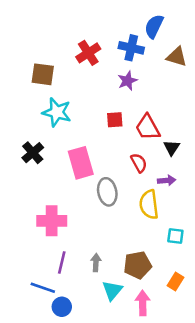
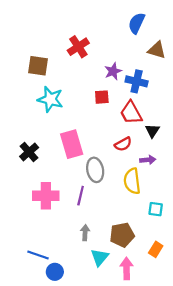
blue cross: (131, 48) -> (137, 81), moved
red square: (115, 120) -> (102, 97), moved
black cross: (33, 153) -> (29, 152), moved
red semicircle: (139, 163) -> (123, 144), turned 90
purple line: (62, 263) -> (81, 196), moved

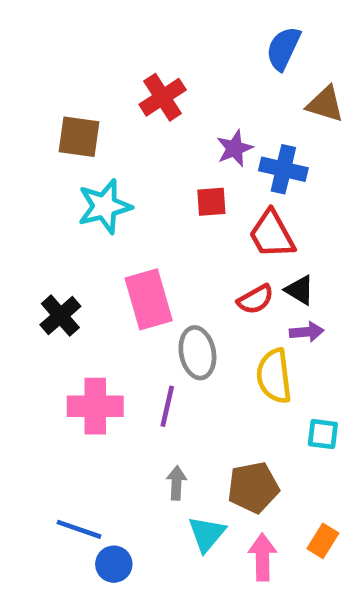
cyan star: (50, 99) -> (105, 206), turned -30
black triangle: (152, 131) -> (300, 290), moved, turned -32
orange rectangle: (156, 249) -> (323, 541), moved

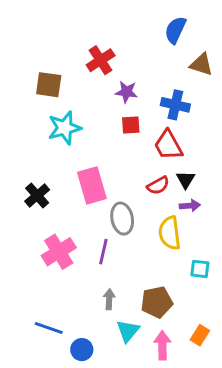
purple star: (235, 148) -> (126, 92), moved, turned 30
black triangle: (300, 290) -> (185, 180), turned 30
pink cross: (95, 406) -> (59, 252), turned -32
blue circle: (114, 564) -> (82, 350), moved

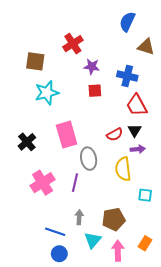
red trapezoid: (168, 145) -> (137, 105), moved
blue line: (49, 328) -> (55, 232), moved

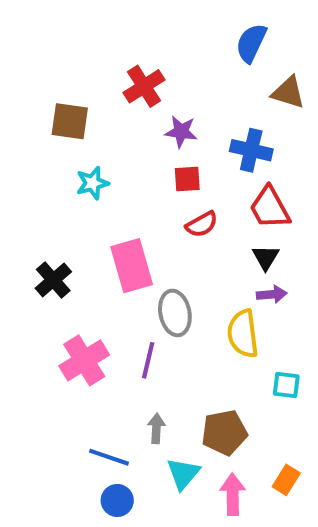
cyan star: (47, 93) -> (92, 183), size x0.7
red semicircle: (115, 135) -> (202, 224), moved

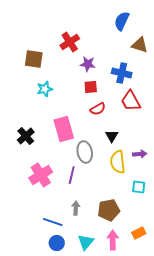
black triangle: (266, 257) -> (112, 136), moved
purple arrow: (272, 294) -> (140, 154), moved
cyan triangle: (183, 474) -> (86, 242), moved
orange rectangle: (286, 480) -> (139, 233), turned 32

